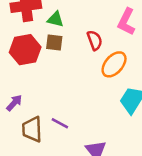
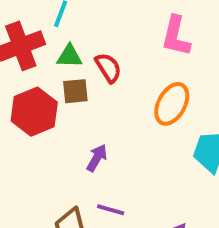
red semicircle: (95, 40) -> (108, 68), moved
purple arrow: (14, 103) -> (97, 158), moved

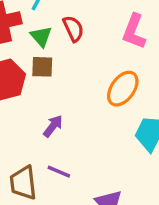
green triangle: (69, 56) -> (41, 36), turned 40
red semicircle: (108, 68) -> (73, 29), moved

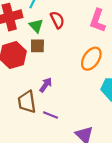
brown trapezoid: (23, 183) -> (27, 102), moved

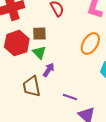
green triangle: (36, 26) -> (39, 52), moved
purple line: (50, 115) -> (70, 97), moved

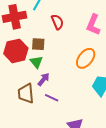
purple line: (70, 97) -> (52, 98), moved

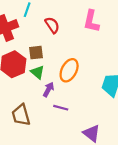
orange ellipse: (86, 58) -> (69, 70), moved
brown trapezoid: (26, 93) -> (21, 115), moved

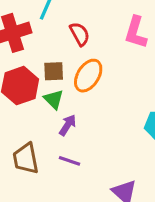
orange ellipse: (69, 70) -> (88, 76), moved
purple line: (61, 108) -> (70, 161), moved

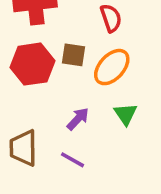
green triangle: (54, 99) -> (126, 114), moved

